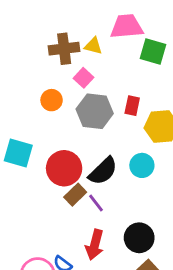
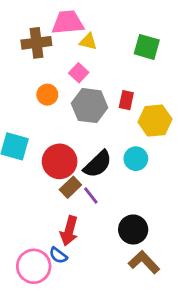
pink trapezoid: (127, 26) -> (68, 22), moved
brown cross: (64, 49) -> (36, 43), moved
red arrow: (95, 245) -> (69, 231), moved

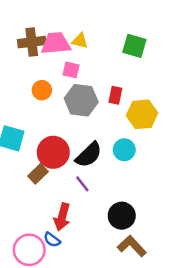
pink trapezoid: (68, 22) -> (56, 43), moved
pink square: (79, 73) -> (71, 70), turned -30
brown rectangle: (70, 187) -> (38, 174), moved

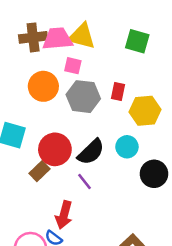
yellow triangle: (80, 41) -> (82, 36), size x1.6
orange circle: (42, 90) -> (43, 86), size x1.5
black circle: (122, 216) -> (154, 174), moved

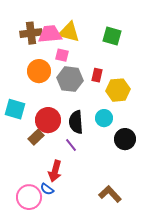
black semicircle: (91, 152) -> (76, 122), turned 130

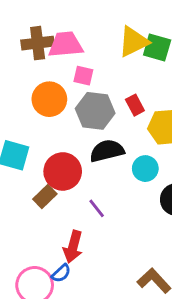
yellow triangle: (69, 32) -> (133, 42), moved, turned -40
red rectangle: (97, 75) -> (135, 105), turned -40
black semicircle: (76, 122) -> (107, 151), moved, turned 80
blue semicircle: (47, 189) -> (61, 273), turned -80

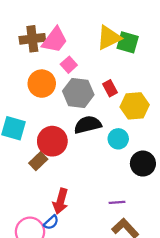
pink trapezoid: (66, 45) -> (55, 40), turned 132
pink square: (83, 76) -> (69, 65), turned 35
purple line: (97, 208) -> (117, 202), moved, turned -56

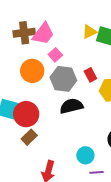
yellow triangle: (109, 38) -> (89, 32), size x0.7
cyan circle: (118, 139) -> (85, 155), moved
red circle: (52, 141) -> (26, 114), moved

